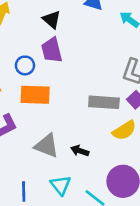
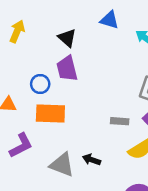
gray rectangle: (104, 102) -> (120, 121), size x0.6
black arrow: (80, 151) -> (91, 160), moved

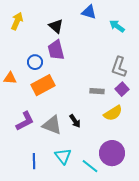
orange rectangle: (50, 113) -> (43, 85), turned -30
purple L-shape: (21, 146) -> (25, 121), moved
black arrow: (91, 160) -> (75, 121), turned -144

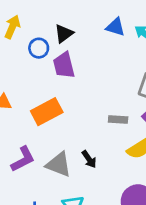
blue triangle: (89, 12) -> (115, 27), moved
black triangle: (56, 26) -> (64, 34), turned 42
blue circle: (35, 62) -> (39, 48), moved

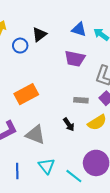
purple trapezoid: (64, 65) -> (75, 59), moved, turned -65
black arrow: (89, 159) -> (69, 124), moved

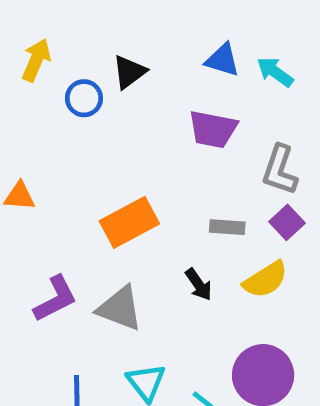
orange rectangle: (26, 94) -> (129, 222), moved

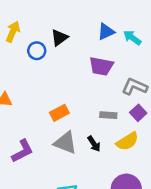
blue triangle: (222, 60) -> (106, 32), turned -42
gray L-shape: (280, 170) -> (135, 87), turned 95
orange rectangle: (129, 222) -> (59, 113), size x0.7
gray triangle: (120, 308) -> (65, 143), moved

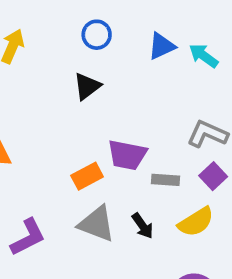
black triangle: (59, 38) -> (87, 86), moved
blue circle: (37, 51) -> (97, 35), moved
purple trapezoid: (101, 66) -> (127, 155), moved

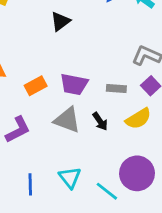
purple trapezoid: (127, 155) -> (74, 84), moved
orange rectangle: (87, 176) -> (36, 86), moved

